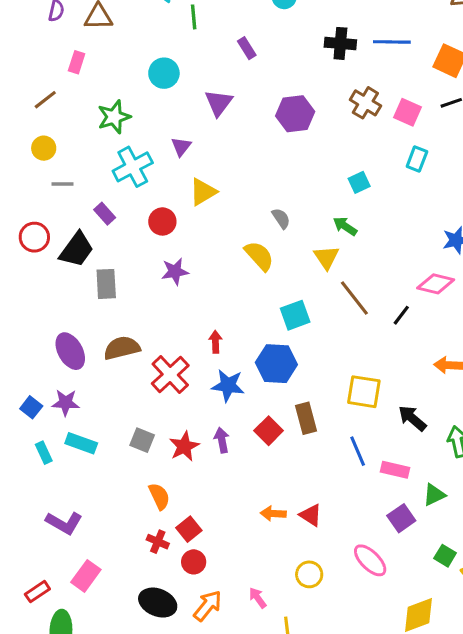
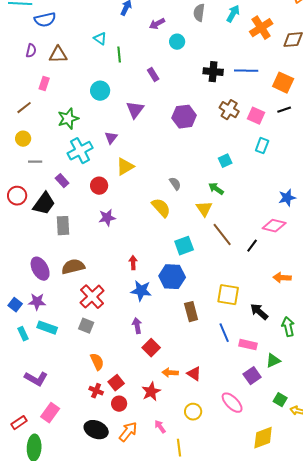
red cross: (170, 375) -> (92, 297), moved
red square: (269, 431) -> (151, 348), moved
red star: (184, 446) -> (151, 392), moved

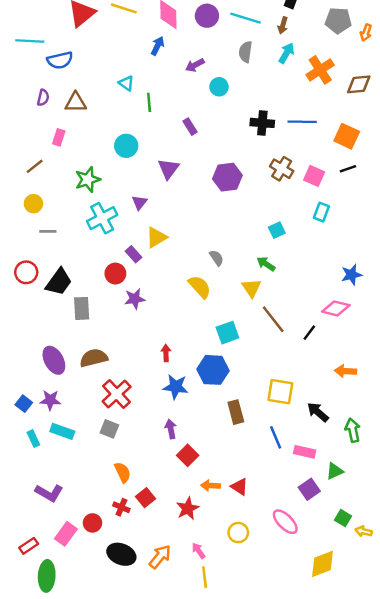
purple rectangle: (62, 181) -> (133, 254), moved
red circle: (99, 186) -> (115, 274), moved
red circle: (119, 404) -> (92, 523), moved
yellow line: (179, 448) -> (205, 577), moved

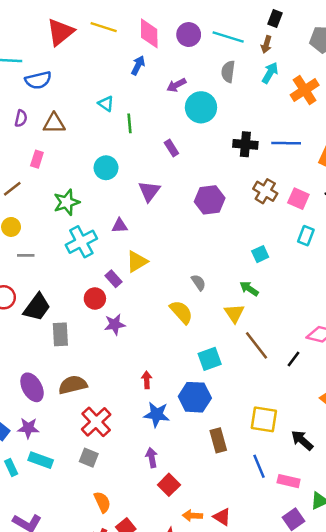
cyan circle: (219, 87) -> (201, 107), size x1.6
purple triangle: (139, 202) -> (120, 226), turned 49

